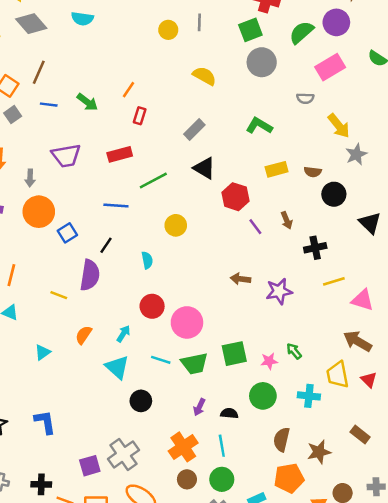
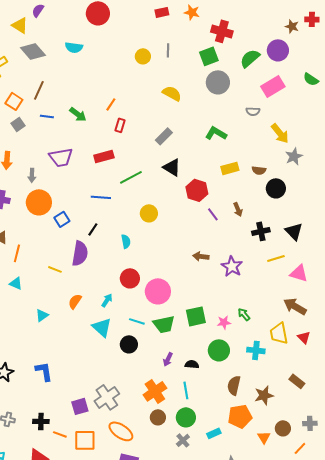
black triangle: (370, 223) -> (294, 231), moved
purple star: (279, 291) -> (232, 266), turned -30
black circle: (141, 401) -> (129, 344), moved

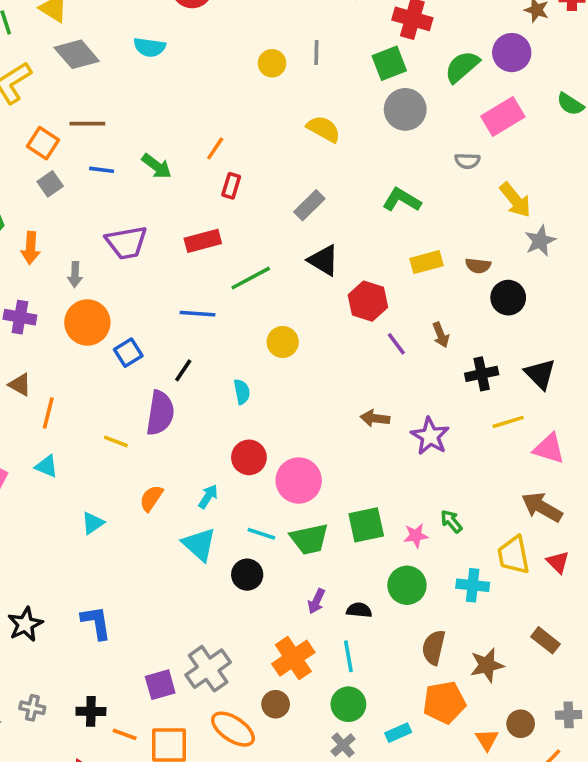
brown line: (39, 90) -> (87, 124), turned 66
brown circle: (158, 417) -> (276, 704), moved

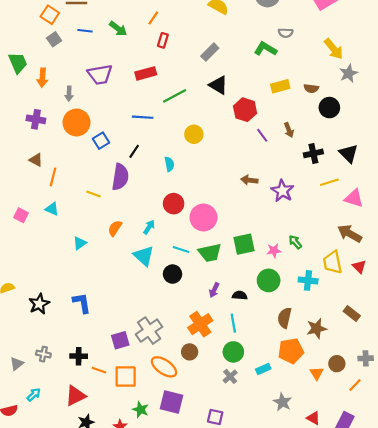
gray semicircle: (467, 161) -> (286, 33), moved

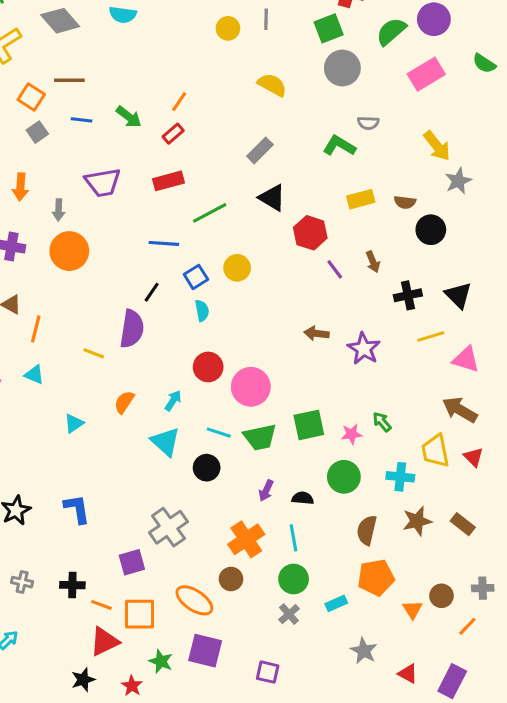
red rectangle: (163, 40) -> (173, 134), moved, turned 32
blue square: (101, 141) -> (196, 277), moved
brown star: (317, 328) -> (417, 521), moved
gray cross: (149, 331) -> (168, 527), moved
red triangle: (75, 396) -> (104, 642), moved

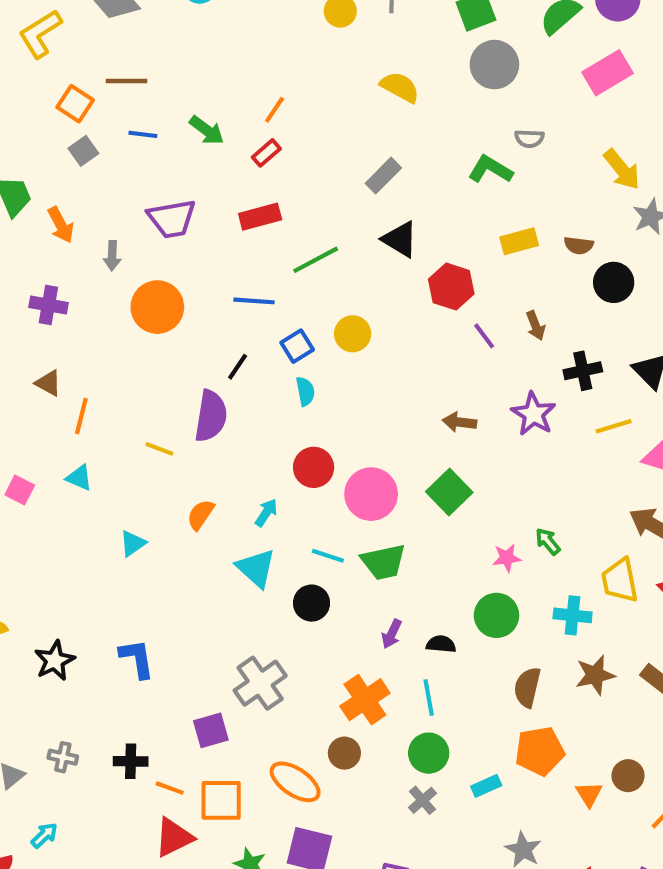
orange arrow: (21, 187) -> (61, 225), turned -32
orange circle: (69, 251) -> (157, 307), moved
purple star: (364, 349) -> (533, 414), moved
green square: (309, 425) -> (449, 492), moved, turned -32

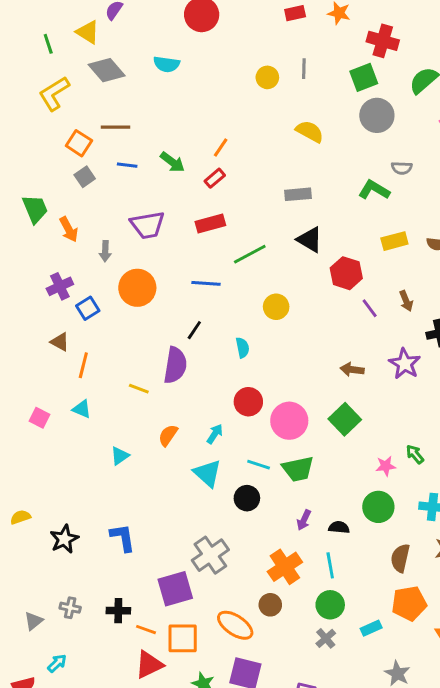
gray rectangle: (383, 176) -> (298, 194), turned 40
purple cross: (48, 305) -> (60, 286), turned -35
blue square: (297, 346) -> (88, 308), moved
purple square: (211, 730) -> (175, 589), size x1.4

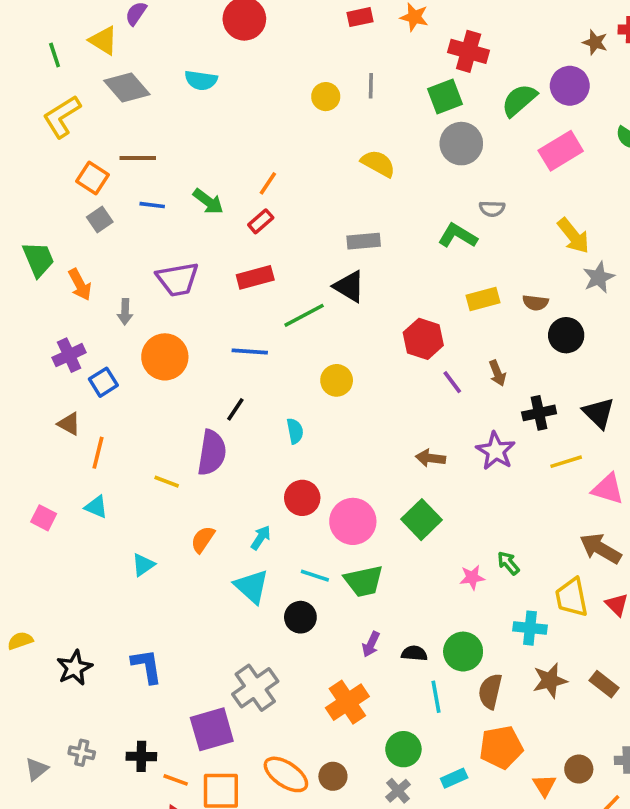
black triangle: (310, 240) -> (349, 286), moved
green circle: (378, 507) -> (463, 652), moved
cyan line: (330, 565) -> (436, 697), moved
brown circle: (270, 605) -> (333, 776), moved

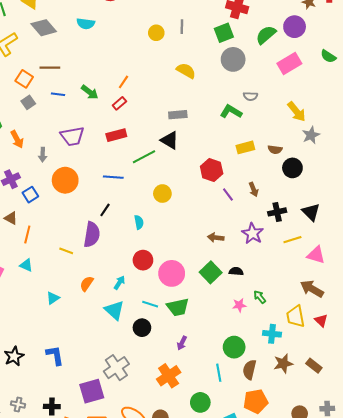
black semicircle: (414, 653) -> (236, 271), moved

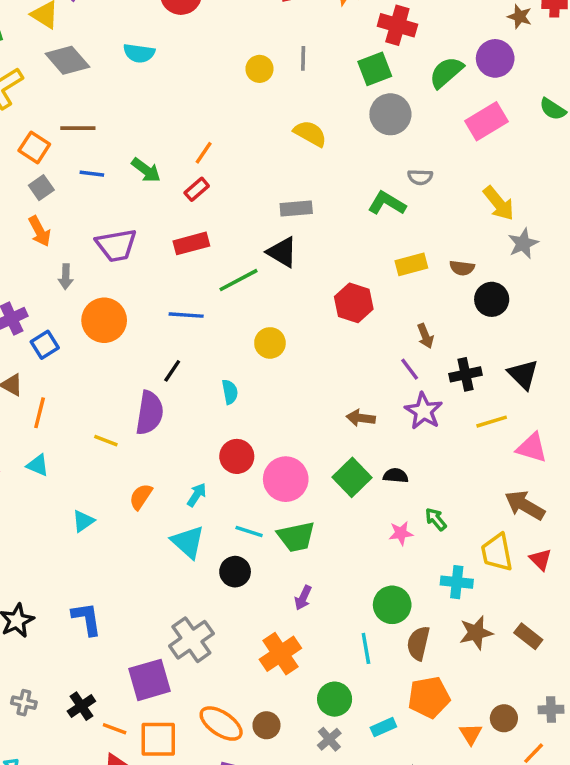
orange arrow: (17, 139) -> (40, 231), moved
purple line: (228, 195) -> (410, 369), moved
black cross: (52, 407) -> (81, 706), turned -35

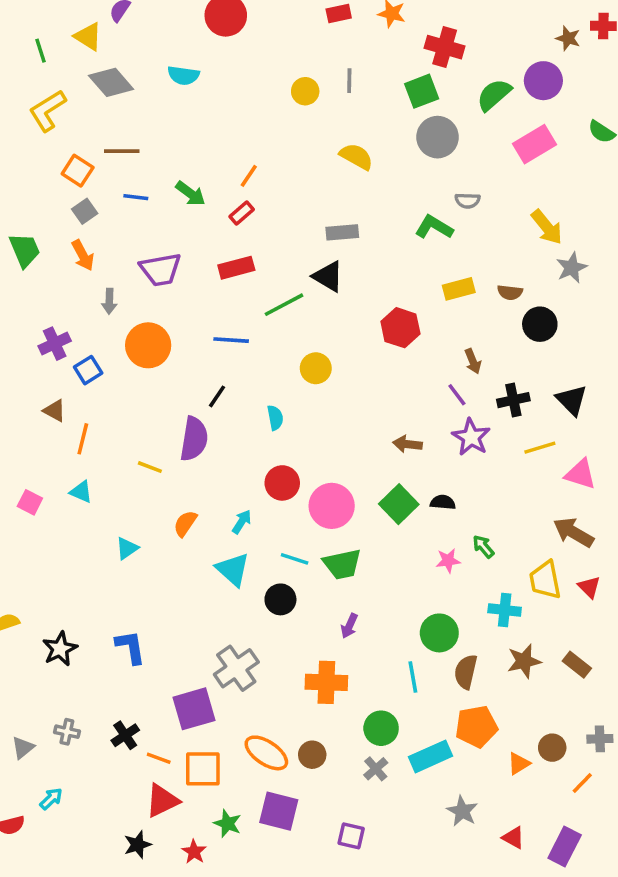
orange cross: (280, 654) -> (326, 682), turned 36
cyan rectangle: (383, 727) -> (430, 756), size x1.6
orange triangle: (471, 734) -> (519, 764), turned 30

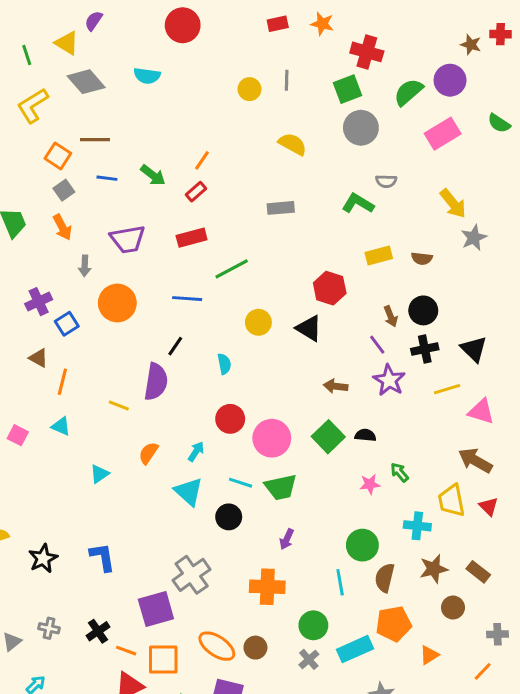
black triangle: (328, 277) -> (309, 328), moved
black circle: (540, 324) -> (423, 310), moved
brown circle: (552, 748) -> (453, 607), moved

